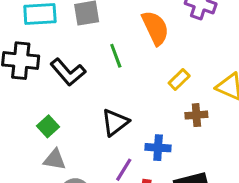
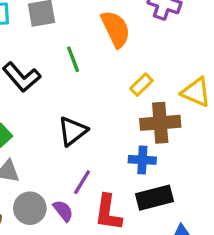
brown cross: (196, 115) -> (160, 123), size x1.6
blue cross: (158, 148) -> (142, 160), moved

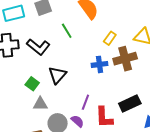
black triangle: (73, 131) -> (57, 75), moved
blue cross: (142, 160) -> (100, 64), moved

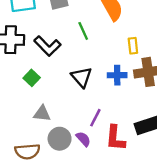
yellow rectangle: (110, 38) -> (133, 46), turned -48
black triangle: (57, 75) -> (82, 77), moved, turned -30
green square: (32, 84) -> (32, 78), moved

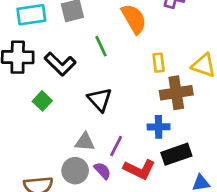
blue cross: (117, 75) -> (159, 127), moved
gray triangle: (42, 114) -> (85, 142), moved
red L-shape: (115, 138) -> (139, 169), turned -68

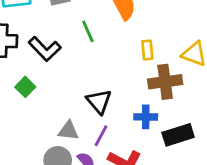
black triangle: (100, 100) -> (99, 102), moved
black rectangle: (176, 154) -> (178, 135), moved

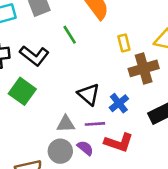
green square: (25, 87) -> (22, 91), size x1.5
blue cross: (146, 117) -> (119, 103), moved, turned -30
purple line: (101, 136) -> (95, 124), turned 66

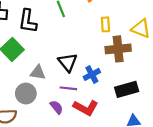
black L-shape: (34, 56) -> (28, 21), turned 50
gray triangle: (66, 124) -> (38, 73), moved
gray circle: (60, 151) -> (26, 94), moved

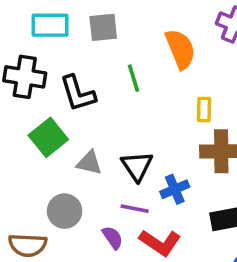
black L-shape: (28, 21) -> (78, 93), turned -30
gray triangle: (38, 73) -> (89, 163), moved

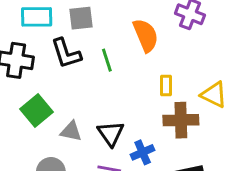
black L-shape: (78, 93) -> (66, 53), moved

